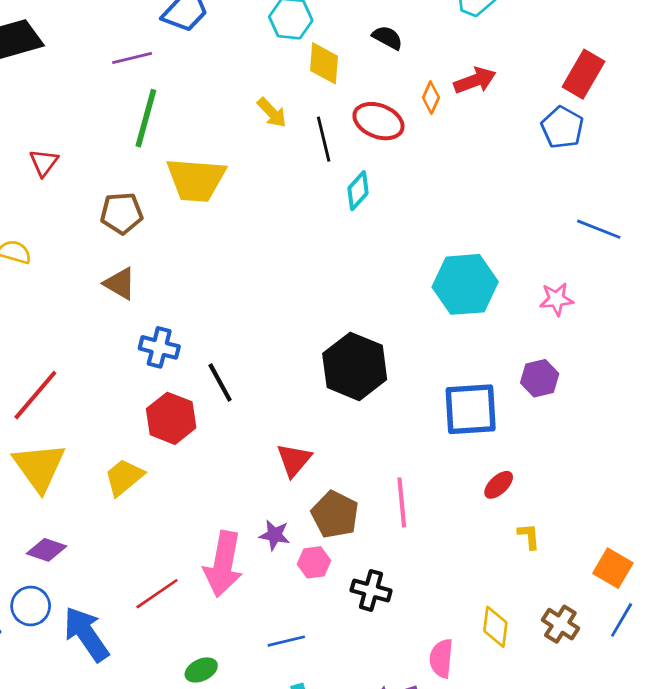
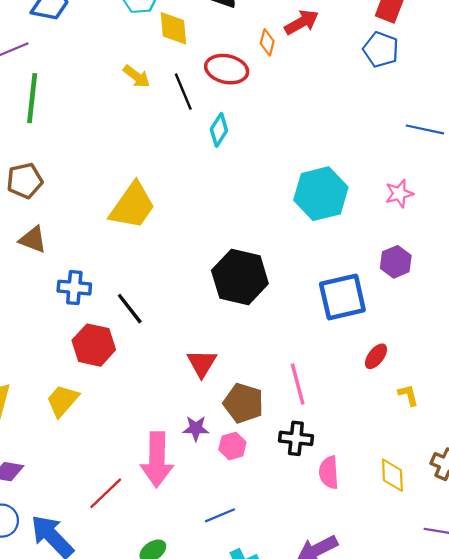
yellow trapezoid: (196, 180) -> (132, 206), moved, turned -50
black cross: (371, 590) -> (296, 438), moved
pink semicircle: (441, 658) -> (329, 472), moved

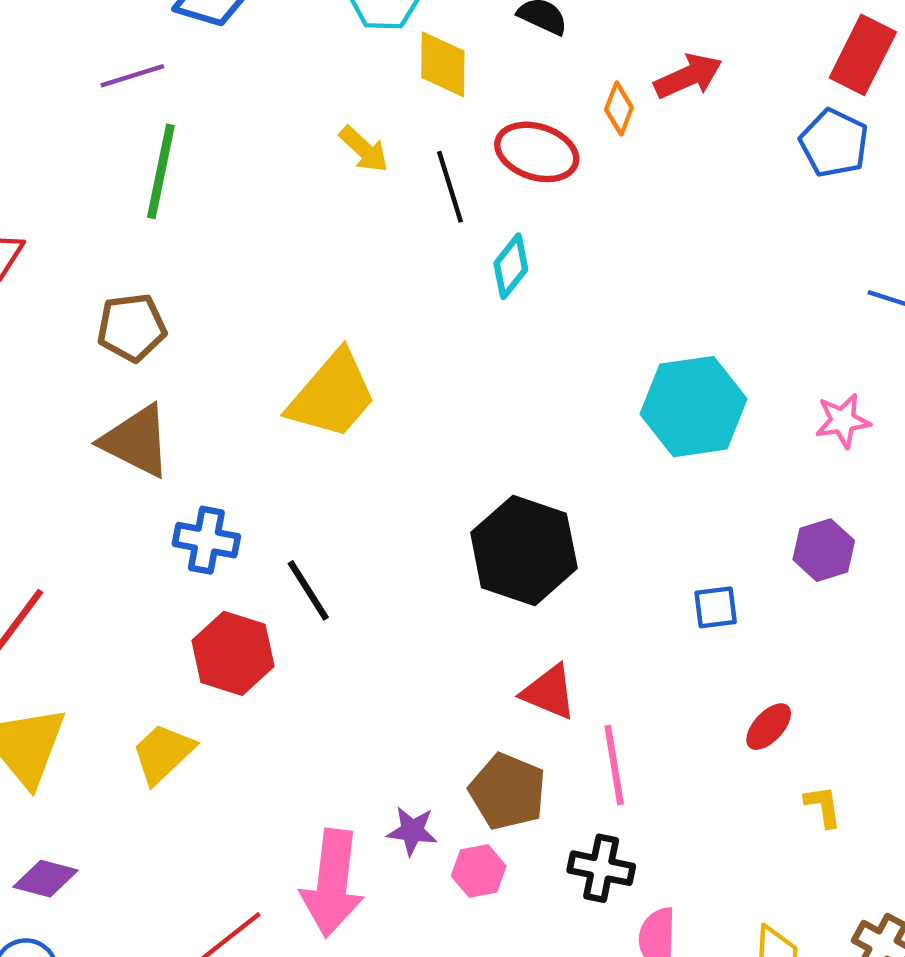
brown triangle: (33, 240) -> (136, 441), size x1.4
blue square: (342, 297) -> (716, 607), size x0.5
red triangle: (202, 363) -> (549, 692), moved, turned -44

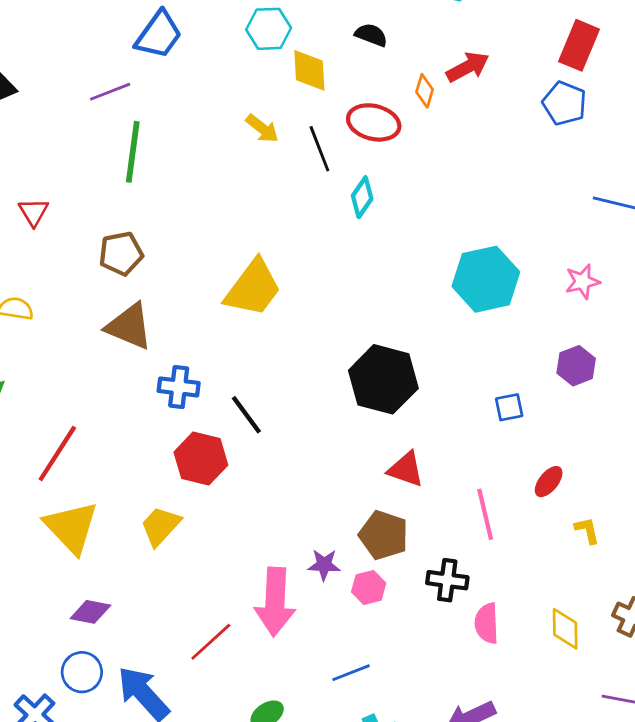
pink line: (614, 765) -> (485, 514), moved

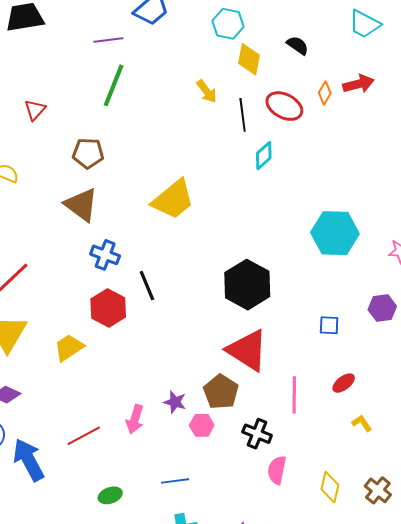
red triangle: (406, 469) -> (247, 350), size x1.6
yellow L-shape: (587, 530) -> (362, 423), turned -35
pink arrow: (275, 602) -> (135, 419), size x0.6

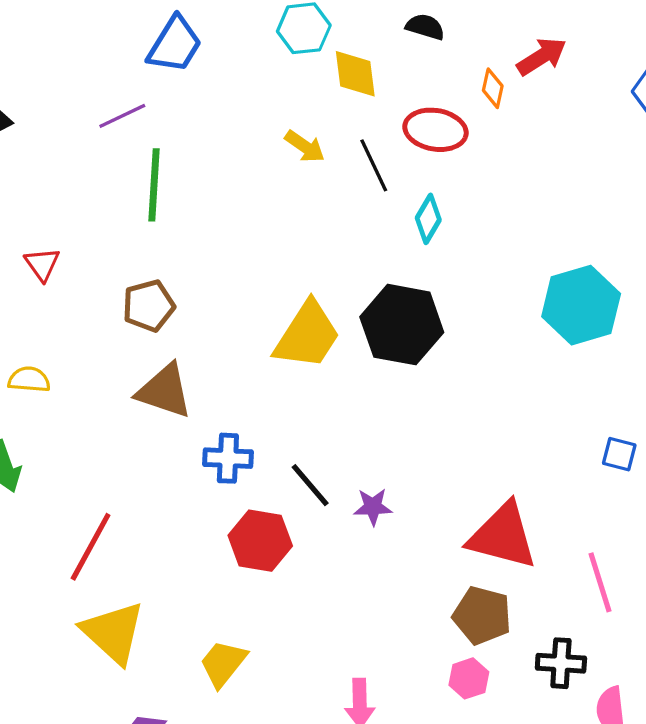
black hexagon: (247, 285) -> (402, 325), moved
blue square: (329, 325) -> (619, 454), turned 30
yellow trapezoid: (69, 348) -> (223, 663), moved
purple star: (175, 402) -> (373, 507), moved

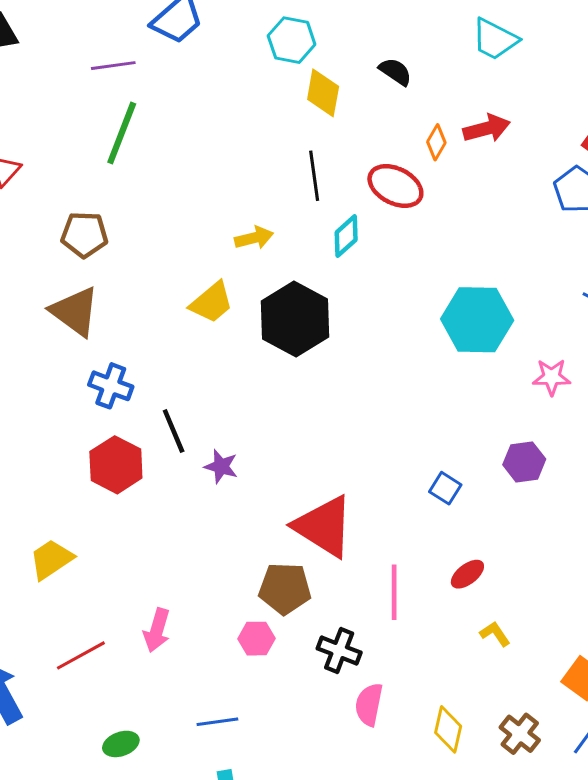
red ellipse: (435, 130) -> (395, 186), moved
yellow arrow: (305, 146) -> (254, 238), moved, turned -66
cyan hexagon: (581, 305) -> (477, 320), moved
yellow trapezoid: (307, 335) -> (212, 302), size x0.7
brown pentagon: (482, 615) -> (285, 588), turned -30

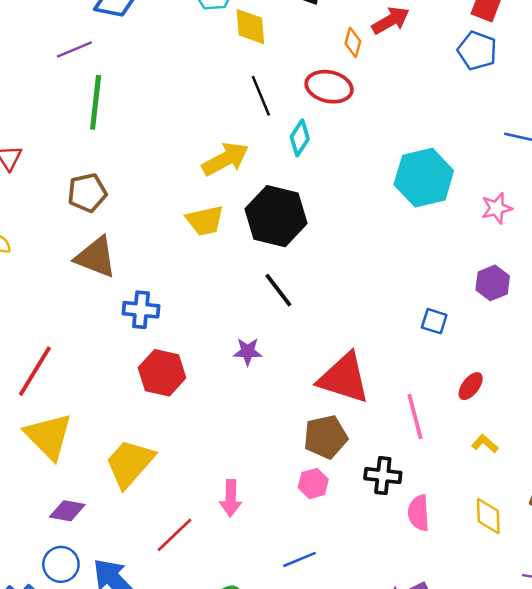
yellow arrow: (254, 238) -> (225, 159), size x1.5
yellow trapezoid: (212, 302) -> (205, 221), turned 42
black line: (174, 431) -> (278, 290), moved
yellow trapezoid: (51, 559) -> (130, 463), size x1.4
yellow L-shape: (495, 634) -> (485, 444), moved

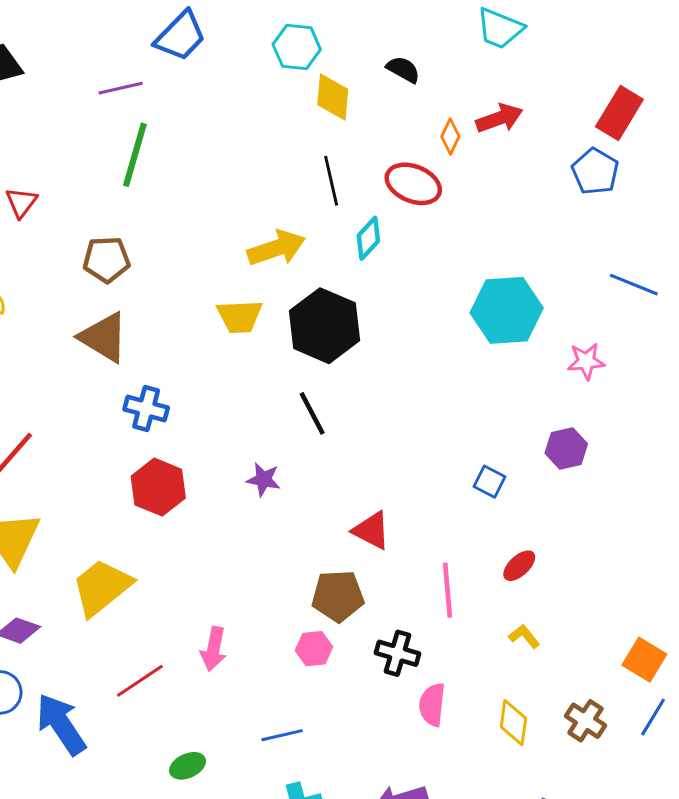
red triangle: (344, 378) -> (371, 530), size x0.6

